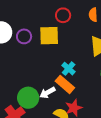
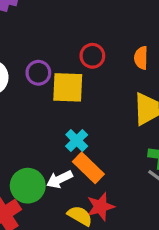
purple circle: (24, 36) -> (38, 73), moved
cyan cross: (69, 69) -> (77, 140), moved

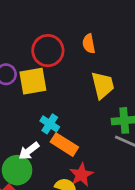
red circle: (92, 56) -> (48, 51), size x1.5
white arrow: (59, 179) -> (29, 151), moved

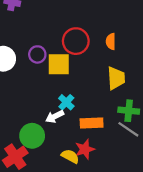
orange rectangle: (64, 145) -> (92, 123), moved, turned -45
white arrow: (29, 151) -> (55, 117), moved

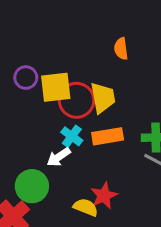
red circle: (76, 41) -> (77, 100), moved
yellow trapezoid: (116, 78) -> (103, 98), moved
orange rectangle: (92, 123) -> (108, 136), moved

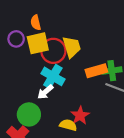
orange semicircle: (121, 49) -> (36, 23), moved
cyan cross: (72, 136) -> (53, 76), size x1.5
orange rectangle: (108, 136) -> (96, 71), moved

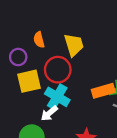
yellow square: (38, 43) -> (29, 81), moved
yellow trapezoid: (72, 47) -> (74, 45), moved

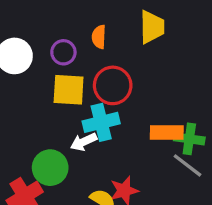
yellow trapezoid: (74, 45) -> (152, 27), moved
cyan cross: (57, 97) -> (101, 122), turned 30

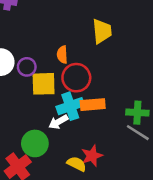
orange semicircle: (99, 37) -> (62, 55), moved
purple circle: (63, 52) -> (27, 67), moved
orange rectangle: (167, 133) -> (93, 105), moved

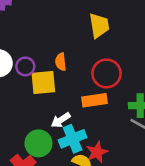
orange semicircle: (62, 55) -> (61, 62), moved
red circle: (76, 78) -> (107, 73), moved
cyan cross: (70, 106) -> (73, 139), moved

